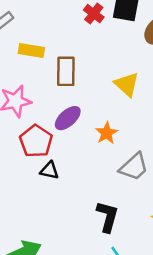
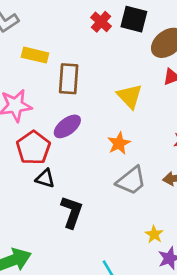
orange star: (107, 133) -> (119, 143), moved
black L-shape: (107, 217) -> (72, 212), moved

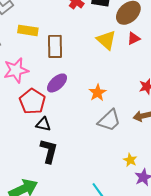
yellow triangle: (130, 96) -> (106, 40), moved
black L-shape: (72, 212) -> (49, 151), moved

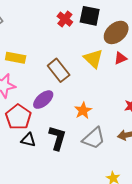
yellow rectangle: (28, 30) -> (16, 58), moved
brown rectangle: (55, 46) -> (59, 70), moved, turned -40
black L-shape: (49, 151) -> (57, 138), moved

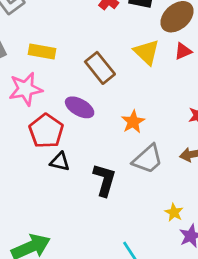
purple ellipse: (43, 100) -> (80, 107), turned 70
black L-shape: (57, 138) -> (104, 180), moved

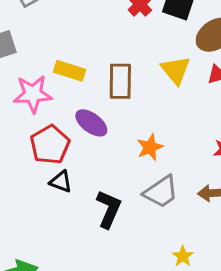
yellow rectangle: (42, 51) -> (70, 71), moved
brown rectangle: (100, 68) -> (120, 81), turned 32

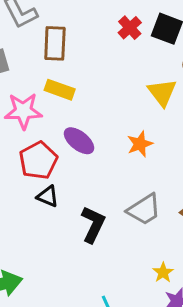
brown rectangle: (120, 81) -> (55, 43), moved
orange star: (150, 147) -> (140, 144), moved

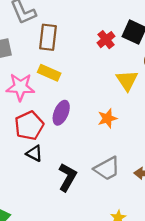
red cross: (130, 28) -> (106, 40), moved
purple ellipse: (79, 141) -> (61, 113), turned 70

